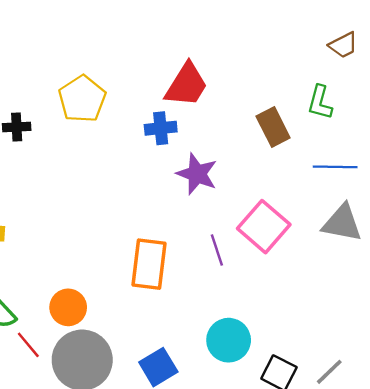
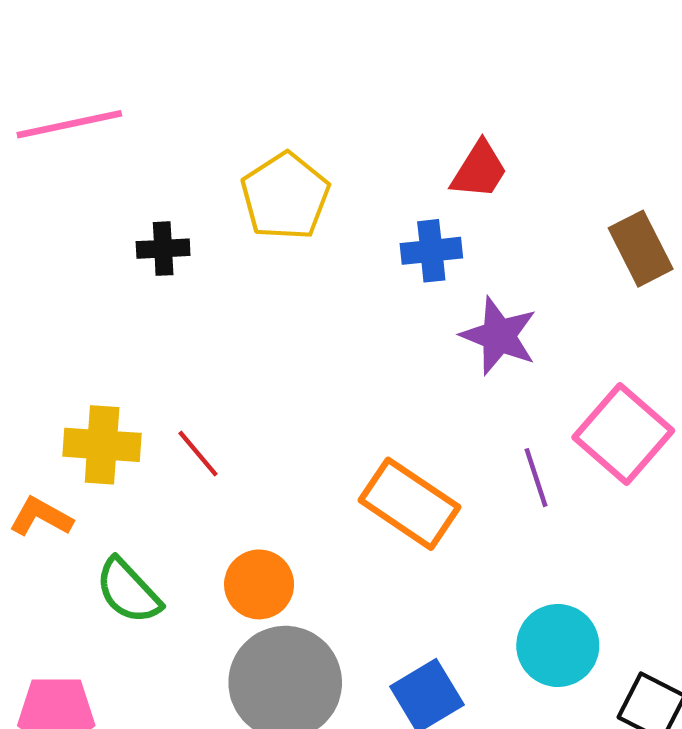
red trapezoid: (186, 85) -> (479, 170), size x0.7
orange rectangle: (149, 264) -> (410, 504), turned -63
red line: (28, 345) -> (198, 454), moved

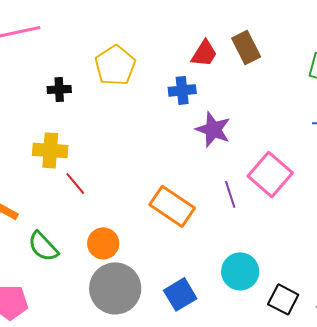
brown rectangle: (641, 249) -> (246, 47), moved
yellow cross: (102, 445) -> (50, 150), moved

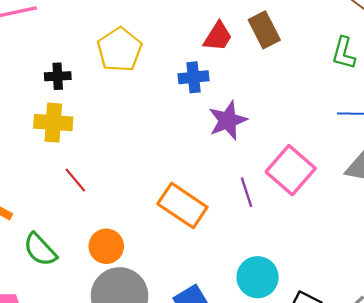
purple star: (213, 129) -> (228, 120), turned 30
yellow cross: (50, 150) -> (53, 123), moved

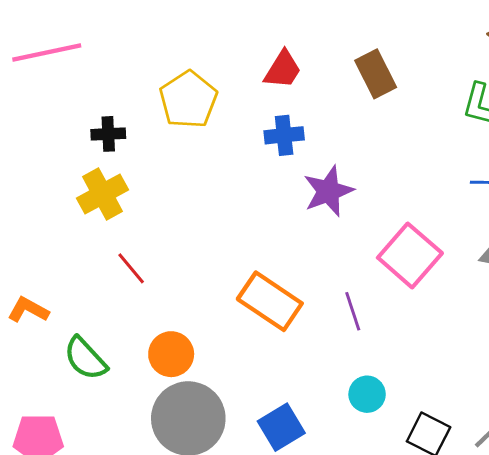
red trapezoid: (218, 36) -> (283, 70), moved
yellow cross: (53, 123) -> (103, 194), turned -33
purple line: (246, 192) -> (353, 311), moved
cyan circle: (258, 277) -> (367, 394), size x0.7

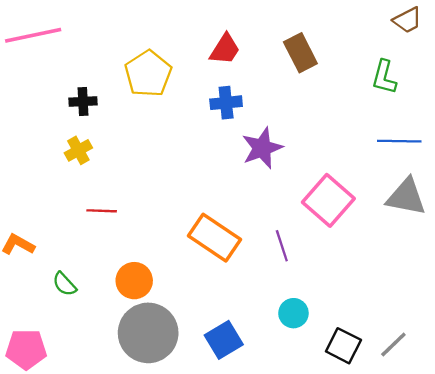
yellow cross: (103, 194) -> (78, 150), size x0.7
red line: (131, 268) -> (102, 211), turned -48
green semicircle: (85, 358) -> (64, 284), size x0.7

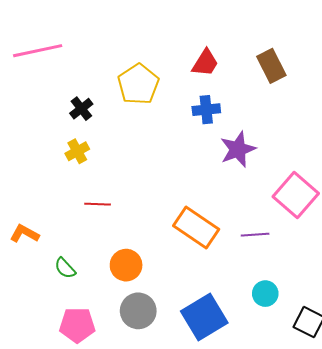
black cross: (83, 102) -> (81, 109), turned -35
purple line: (282, 246) -> (255, 235), turned -76
gray circle: (148, 333) -> (138, 311), size x0.7
blue square: (224, 340) -> (204, 317), size x1.4
pink pentagon: (26, 349) -> (77, 325), moved

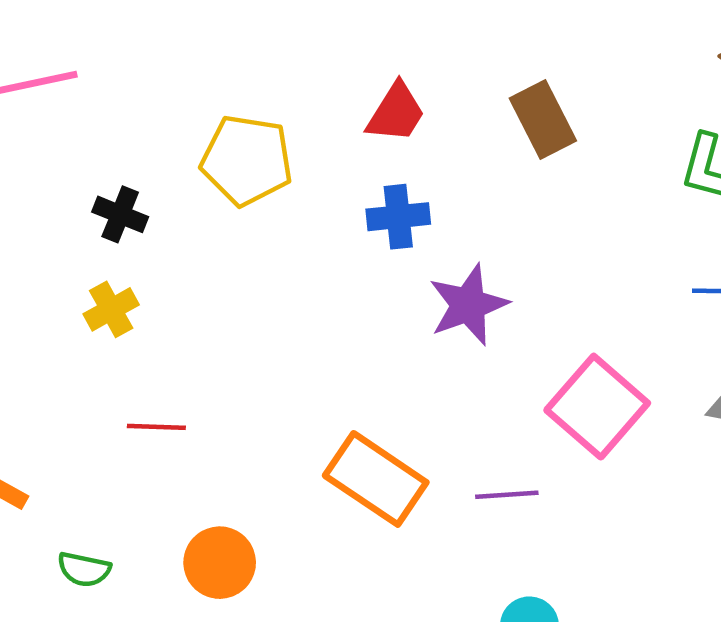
yellow pentagon: (138, 84) -> (247, 160), turned -30
black cross: (81, 109) -> (120, 214), turned -30
green semicircle: (65, 268) -> (84, 569), turned -35

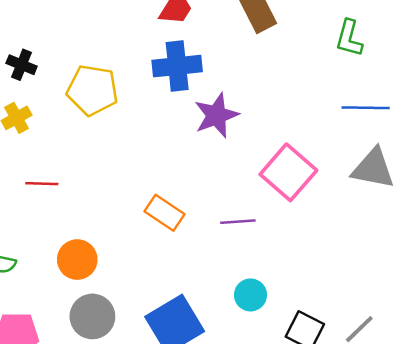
yellow pentagon: (247, 160) -> (92, 90), moved
blue cross: (398, 217) -> (177, 66), size x1.4
orange rectangle: (376, 479) -> (165, 213), size x0.7

